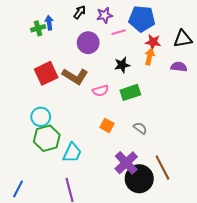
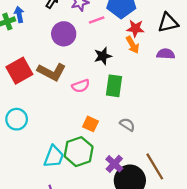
orange arrow: (150, 57) -> (133, 45), turned 140
green rectangle: (130, 92) -> (114, 86), turned -60
green hexagon: (47, 138) -> (79, 152), moved
purple cross: (126, 163) -> (114, 164), size x0.7

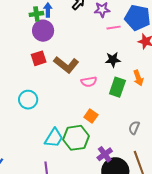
purple circle: (64, 34) -> (43, 31), moved
orange arrow: (133, 45) -> (138, 78), moved
red square: (19, 71) -> (39, 58), size x0.7
gray semicircle: (127, 125) -> (134, 128), moved, turned -112

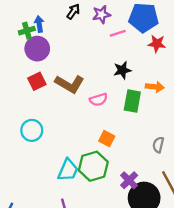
orange arrow: (138, 78) -> (155, 87), turned -56

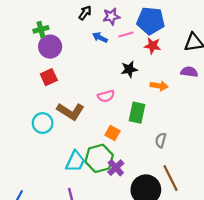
blue arrow: (39, 24) -> (100, 37), moved, turned -56
red star: (157, 44) -> (152, 46), moved
brown L-shape: (70, 84) -> (71, 111), moved
green rectangle: (132, 101) -> (137, 113), moved
purple cross: (129, 180) -> (116, 168), moved

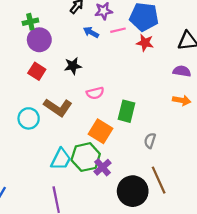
black star: (129, 69) -> (73, 66), moved
red square: (49, 77) -> (37, 71), turned -35
orange arrow: (159, 86) -> (182, 100), moved
orange square: (113, 133) -> (100, 131), size x1.5

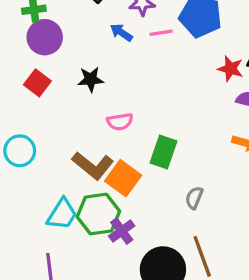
red star: (145, 43) -> (231, 69), moved
brown L-shape: (58, 107) -> (93, 166), moved

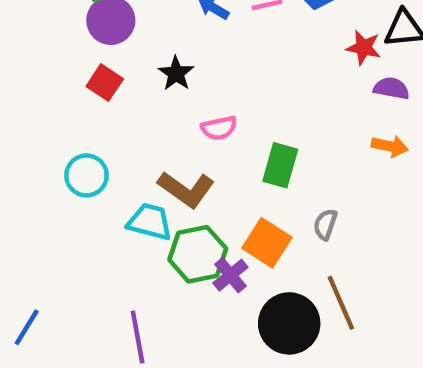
black star: (91, 79) -> (176, 73), turned -30
orange square: (123, 178) -> (267, 243), moved
cyan trapezoid: (62, 214) -> (150, 222), moved, turned -104

